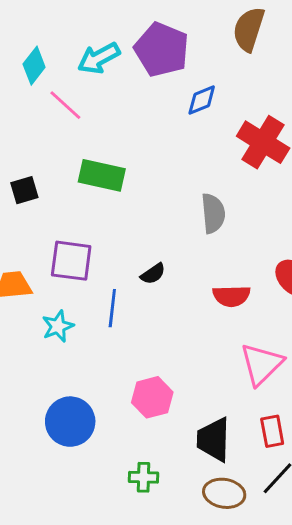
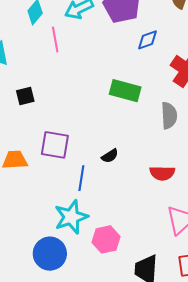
pink line: (65, 105) -> (55, 40), turned 35
green rectangle: (102, 175) -> (125, 91), moved
gray semicircle: (213, 213) -> (169, 115), moved
cyan star: (58, 326) -> (71, 217), moved, size x1.6

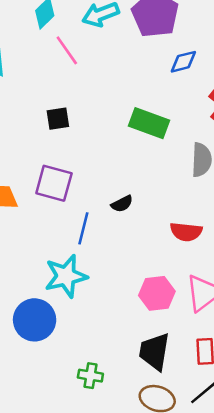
pink line: (55, 40) -> (67, 50), turned -30
black square: (25, 96) -> (58, 119), moved
pink hexagon: (106, 239) -> (157, 293), moved

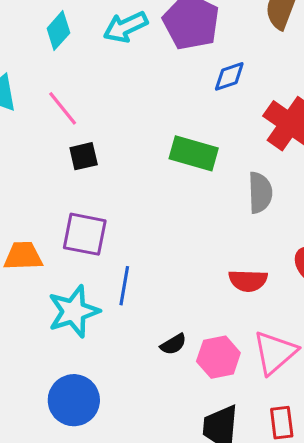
pink line: (67, 50) -> (63, 108), moved
black semicircle: (122, 204) -> (173, 344), moved
cyan star: (66, 276) -> (74, 311), moved

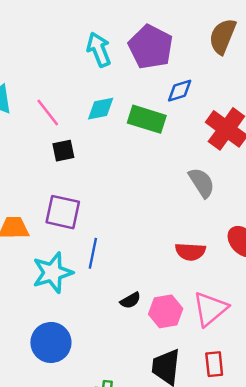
cyan arrow: (126, 27) -> (99, 50), turned 92
cyan diamond: (58, 31) -> (101, 109), moved, turned 36
green rectangle: (194, 153) -> (147, 119), moved
gray semicircle: (260, 193) -> (202, 183), turned -32

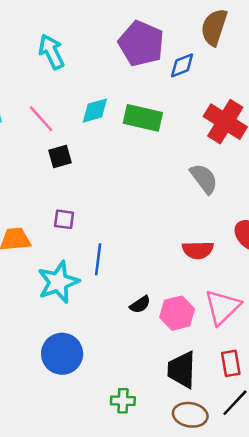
cyan arrow: (99, 50) -> (51, 52), moved
blue diamond: (180, 91) -> (182, 65), moved
purple square: (63, 212) -> (64, 219), size x0.6

